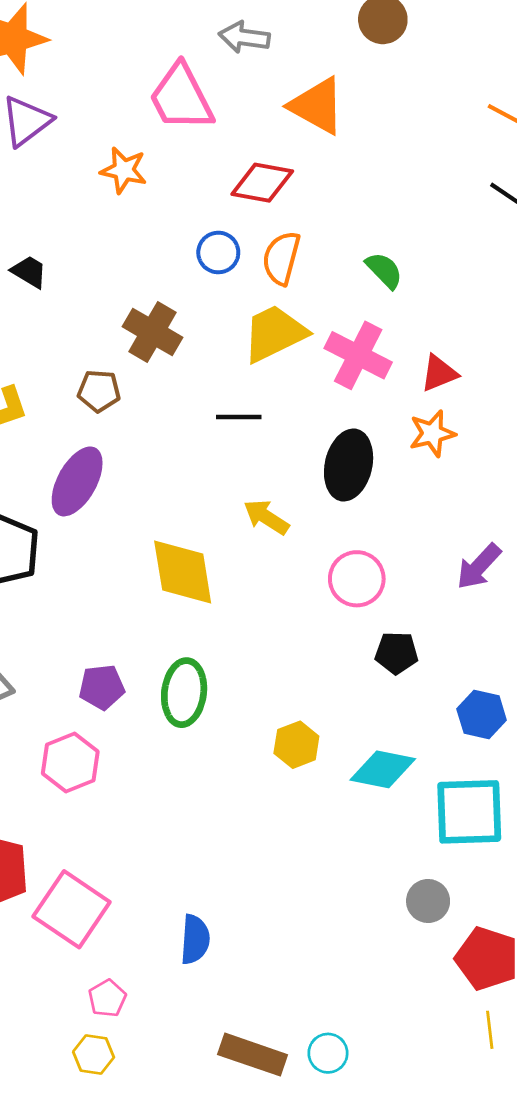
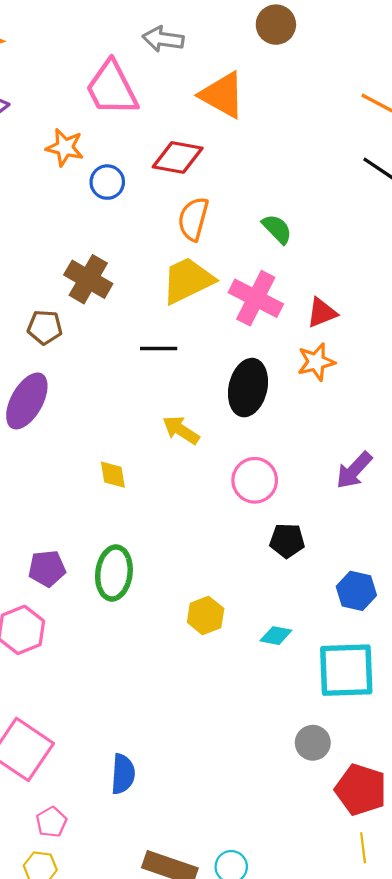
blue circle: (218, 253) -> (107, 182), moved
yellow diamond: (183, 572) -> (113, 475), size x0.5
cyan diamond: (383, 769) -> (276, 636), size x0.6

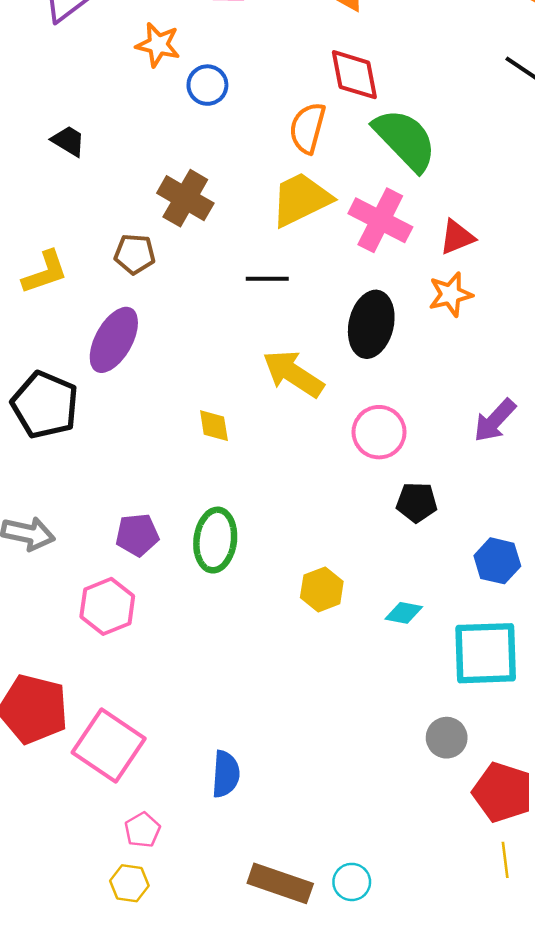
red diamond: (178, 157) -> (354, 75), moved, turned 69
green semicircle: (277, 229) -> (405, 140), size x1.8
yellow arrow: (181, 430) -> (293, 374), size x1.4

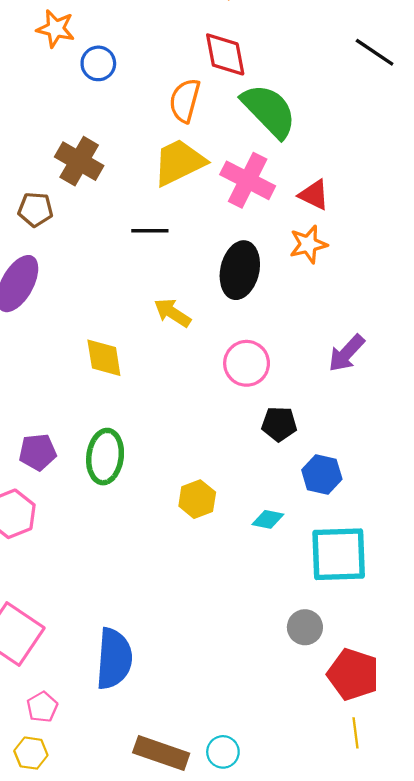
red triangle: (457, 237) -> (314, 195), turned 48
yellow arrow: (293, 374) -> (172, 313), size x0.7
yellow diamond: (214, 426) -> (104, 358), size x1.4
blue hexagon: (497, 561) -> (322, 475), moved
blue semicircle: (226, 774) -> (114, 659), size x1.5

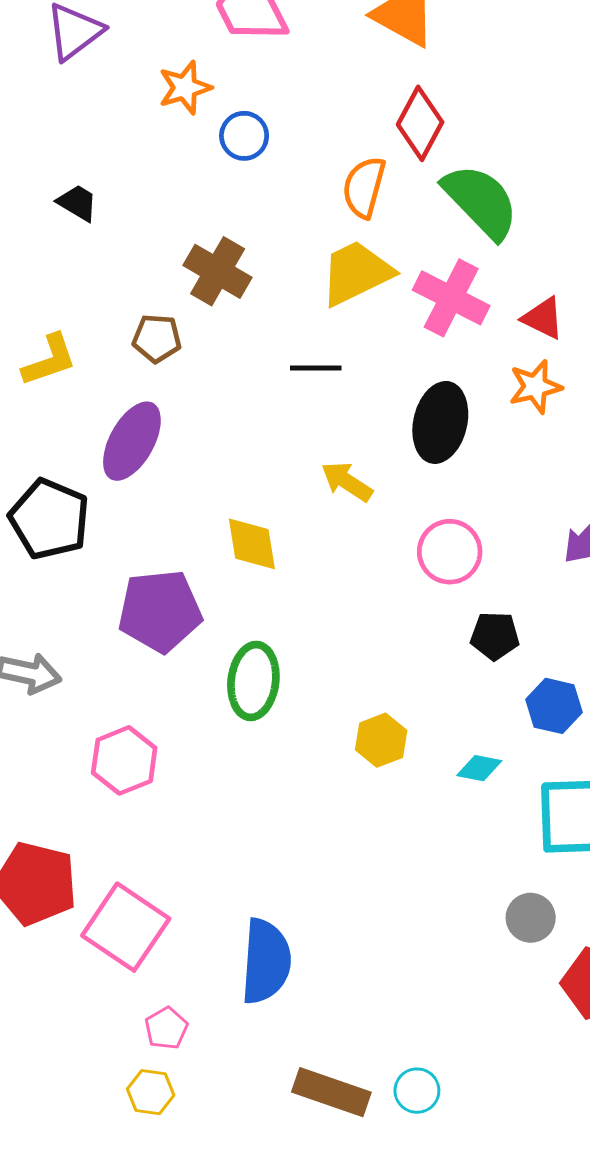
orange star: (56, 29) -> (185, 88), turned -30
red diamond: (225, 54) -> (420, 123), turned 39
purple pentagon: (38, 452) -> (160, 611), moved, size x1.6

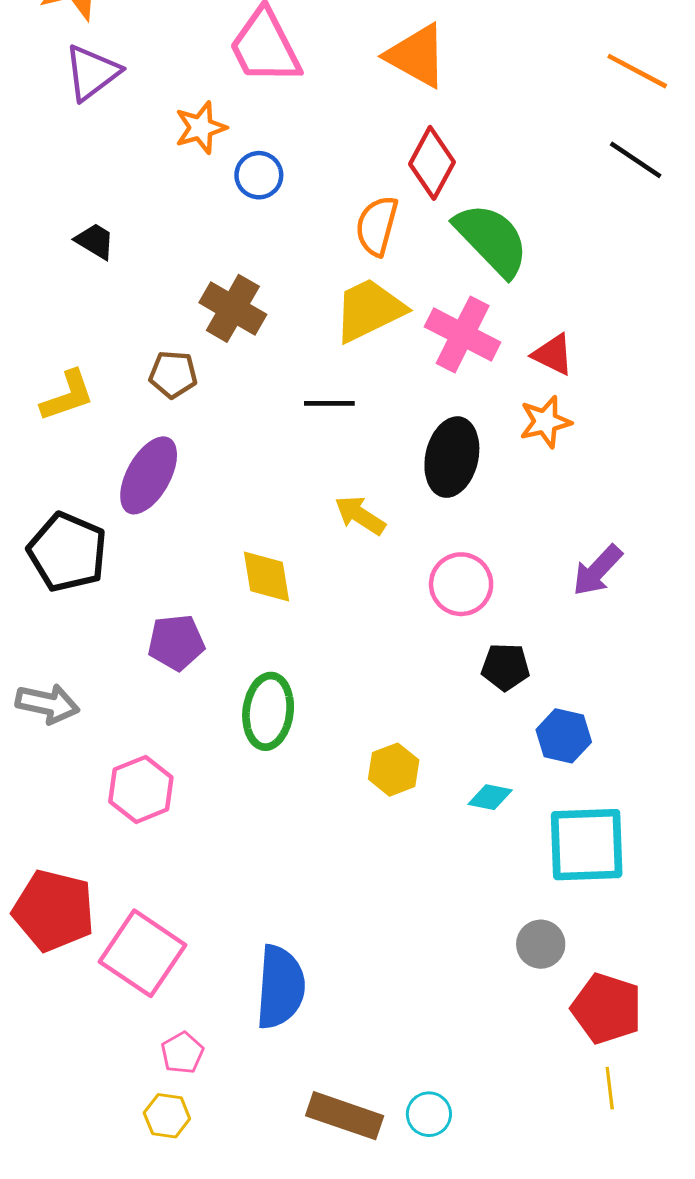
purple pentagon: (160, 611) -> (176, 642), size x0.7

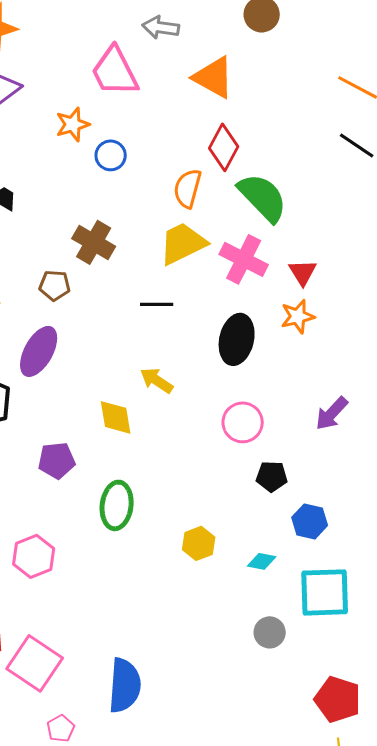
red triangle: (553, 354) -> (303, 272), turned 32
yellow arrow: (360, 515) -> (157, 380), moved
gray circle: (541, 944) -> (270, 632), moved

